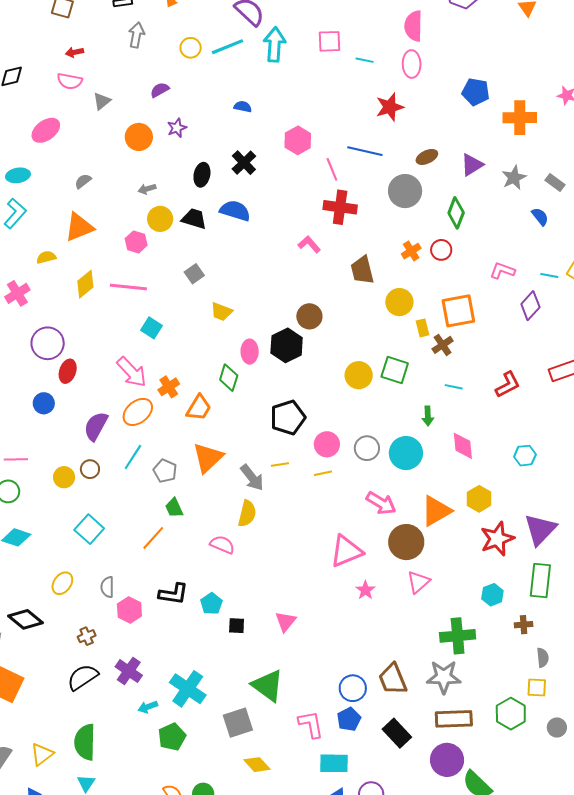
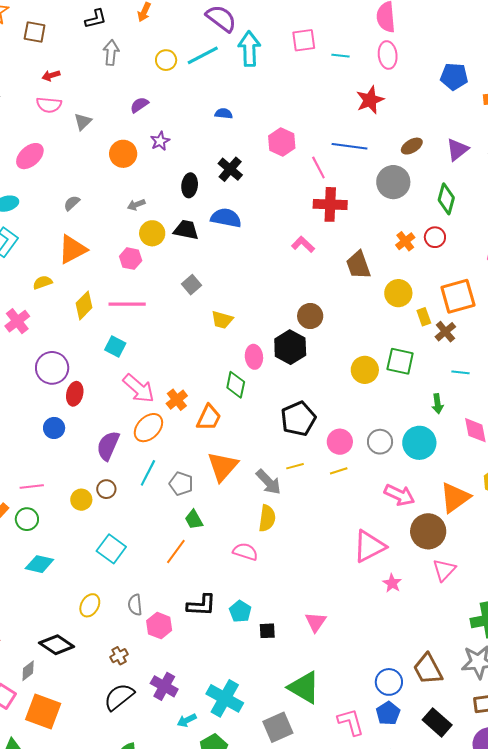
cyan square: (151, 328) -> (115, 347), moved

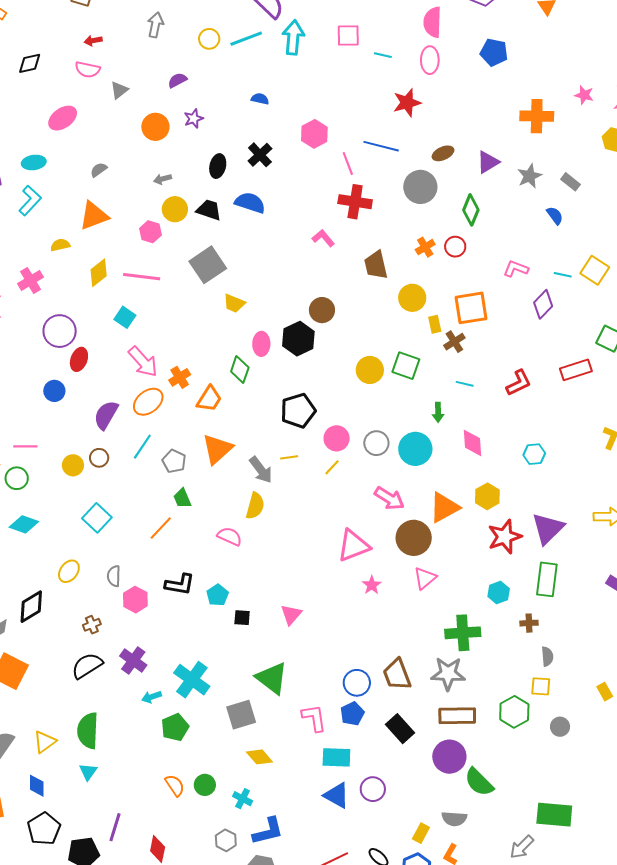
blue pentagon: (454, 77) -> (494, 52), moved
gray square: (191, 285) -> (208, 265), size x1.8
yellow line: (339, 471) -> (332, 467), turned -36
black diamond: (57, 645) -> (31, 607), turned -72

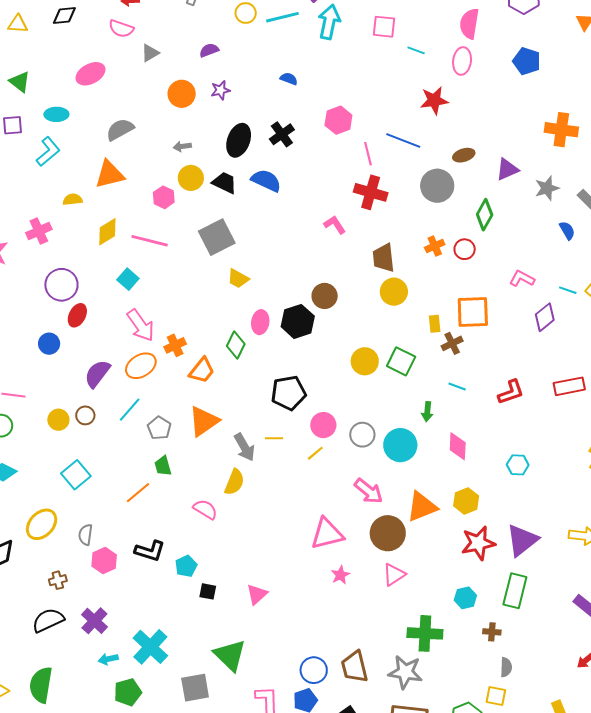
black ellipse: (218, 166) -> (239, 140), size x1.4
gray semicircle: (99, 170) -> (120, 129), size x1.6
yellow circle: (412, 298) -> (394, 292), moved
yellow ellipse: (69, 571) -> (42, 524), size x1.4

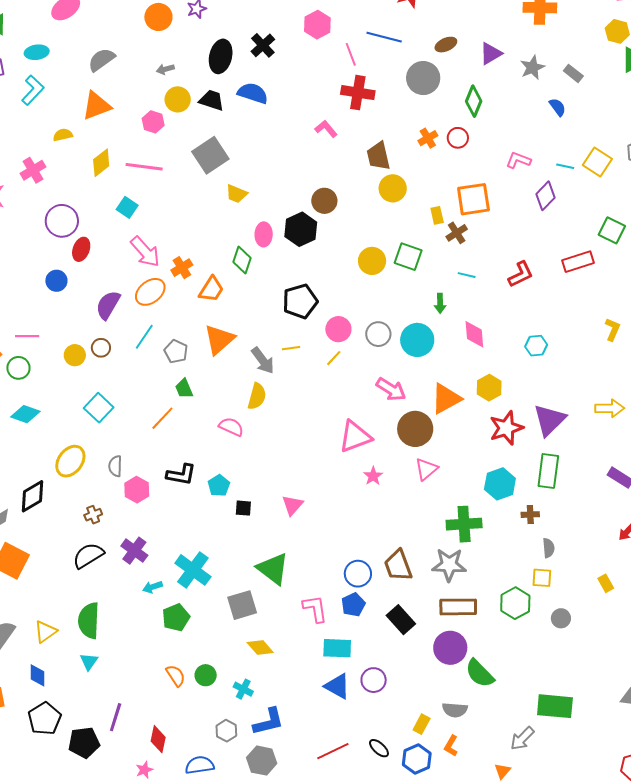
cyan hexagon: (465, 598) -> (500, 484), size x1.4

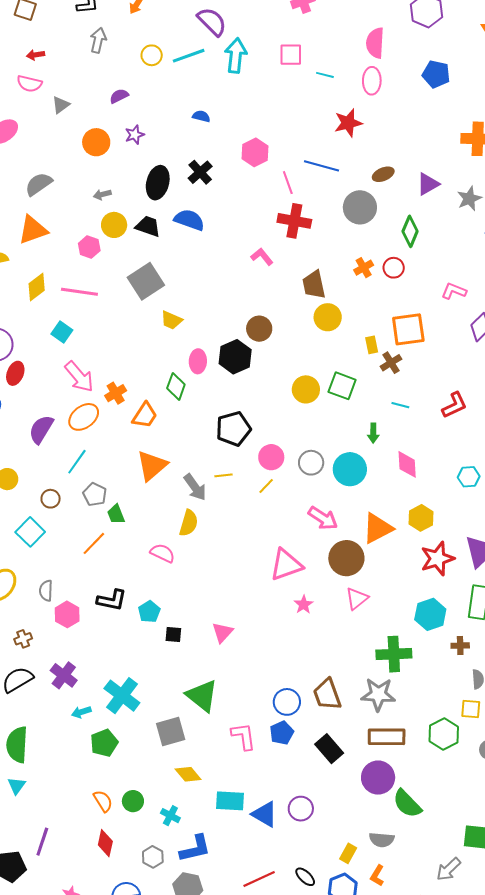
brown circle: (101, 348) -> (51, 499), moved
gray pentagon: (176, 351) -> (95, 494), moved
cyan rectangle: (337, 648) -> (230, 801), moved
red diamond: (158, 739) -> (105, 843), moved

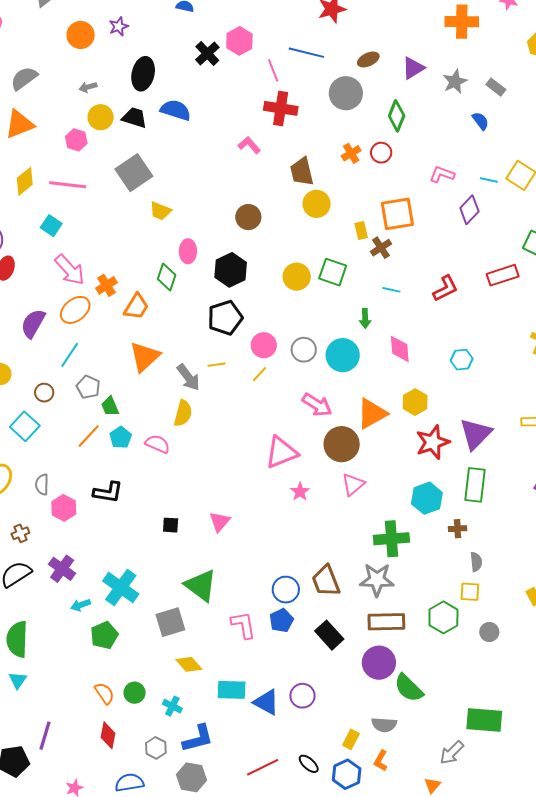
black cross: (200, 172) -> (207, 54), moved
black hexagon: (235, 357) -> (231, 270), moved
cyan pentagon: (149, 612) -> (121, 437), moved

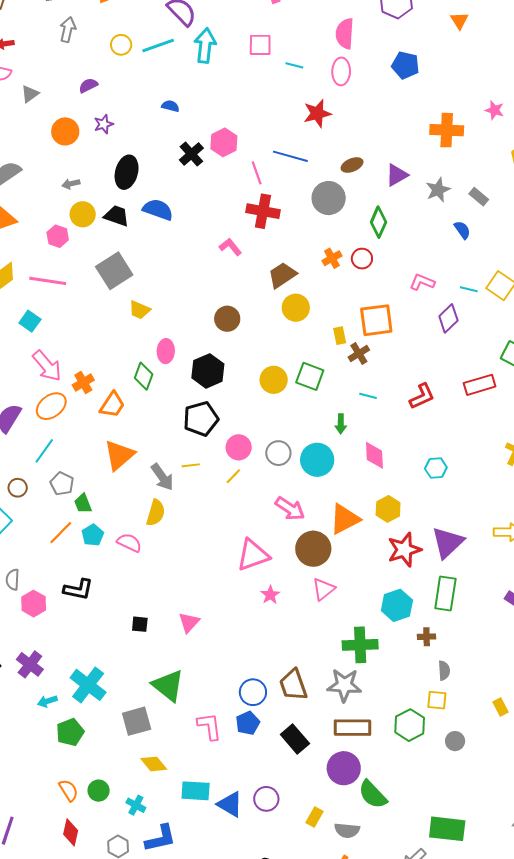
brown trapezoid: (302, 172) -> (282, 275), turned 68
yellow rectangle: (351, 739) -> (315, 817), moved

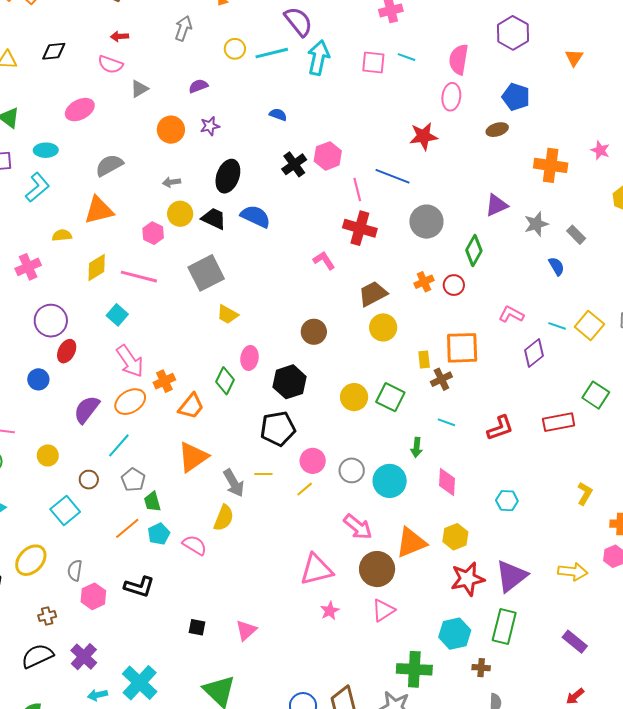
cyan line: (294, 65) -> (406, 57), moved
brown ellipse: (352, 165) -> (497, 130), moved

